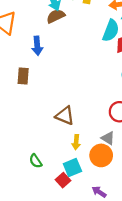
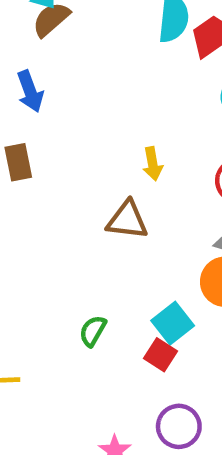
yellow arrow: (76, 142) -> (153, 164), moved
green semicircle: (36, 161) -> (93, 331), turned 80

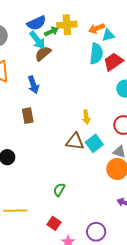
cyan square: (173, 323) -> (94, 143), moved
red square: (160, 355) -> (54, 223), moved

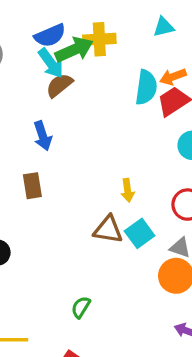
orange arrow: (96, 28) -> (173, 77), moved
green arrow: (52, 31) -> (74, 50), size x1.6
cyan triangle: (108, 35) -> (164, 27), moved

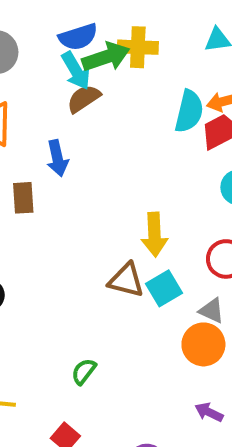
brown rectangle: (32, 186) -> (23, 198), moved
yellow arrow: (128, 190) -> (154, 235), size x1.5

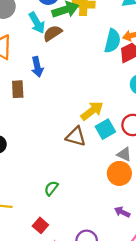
cyan arrow: (76, 71) -> (37, 23), moved
yellow arrow: (154, 235) -> (92, 111), turned -125
cyan square: (164, 288) -> (105, 129), moved

